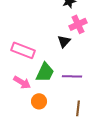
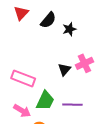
pink cross: (78, 24) -> (84, 63), moved

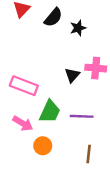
pink cross: (84, 63) -> (96, 68), turned 30

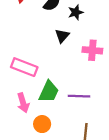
black triangle: (72, 75) -> (62, 36), moved
pink arrow: (23, 123) -> (23, 103), turned 42

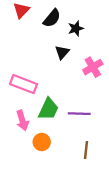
pink cross: (92, 50) -> (93, 67), turned -36

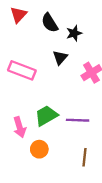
black semicircle: (52, 18) -> (50, 23), turned 108
pink rectangle: (24, 84) -> (22, 70), moved
green trapezoid: (49, 109) -> (46, 116), turned -145

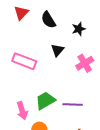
black star: (74, 33) -> (79, 29), moved

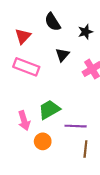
red triangle: (21, 13) -> (23, 36), moved
purple line: (73, 105) -> (76, 126), moved

